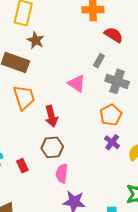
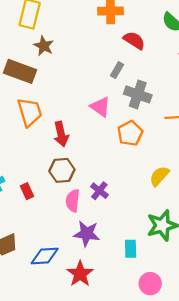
pink triangle: (77, 84) -> (100, 107), moved
purple cross: (112, 142) -> (99, 191), moved

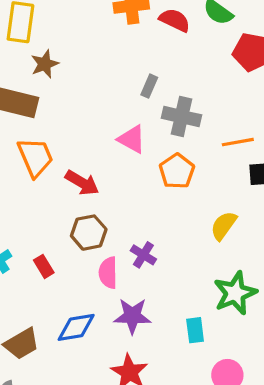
red semicircle: (134, 40) -> (175, 20), moved
brown star: (44, 46) -> (45, 64), turned 30
red arrow: (61, 134) -> (82, 183), turned -40
blue diamond: (45, 256) -> (76, 327), moved

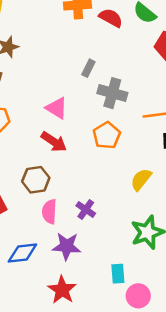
pink triangle: (132, 139) -> (57, 108), moved
red arrow: (82, 183) -> (54, 142), moved
purple cross: (143, 255) -> (86, 210), moved
cyan rectangle: (195, 330) -> (118, 274), moved

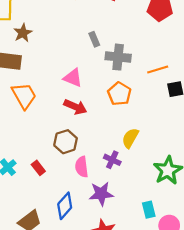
gray rectangle: (88, 68) -> (94, 39), turned -40
yellow semicircle: (141, 179) -> (130, 138), moved
blue diamond: (22, 253) -> (65, 206), turned -32

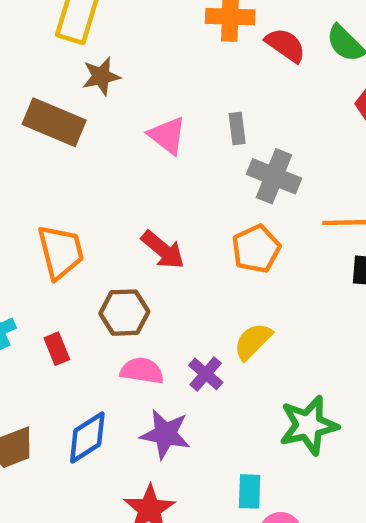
pink triangle: (73, 78) -> (167, 135), moved
orange trapezoid: (24, 96) -> (61, 252), moved
pink semicircle: (82, 167) -> (142, 371), turned 90

